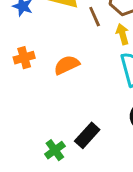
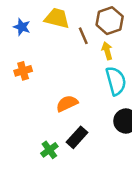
orange semicircle: (67, 65) -> (67, 103), moved

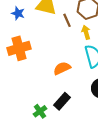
orange cross: (23, 71) -> (19, 48), size x1.6
orange semicircle: (67, 103) -> (62, 68), moved

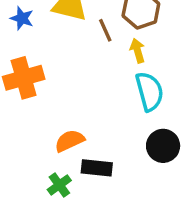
orange semicircle: (62, 68) -> (70, 141), moved
black rectangle: (62, 101) -> (97, 168), turned 54

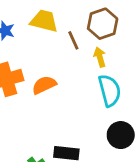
orange semicircle: (70, 141) -> (44, 85), moved

